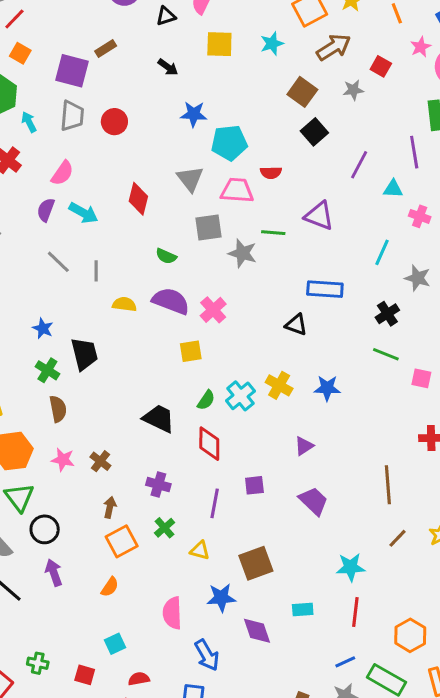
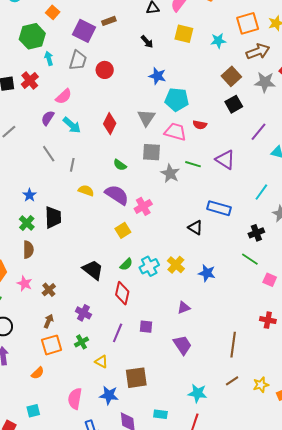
gray star: (353, 90) -> (265, 82), size x1.5
yellow square: (191, 351) -> (123, 230), turned -35

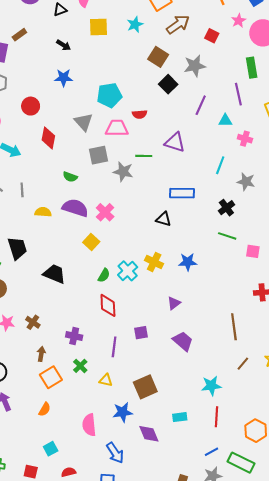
red circle: (105, 70) -> (31, 106), moved
blue star: (157, 76) -> (64, 78), moved
gray star: (265, 82) -> (195, 66), moved
black trapezoid: (93, 270) -> (54, 274), moved

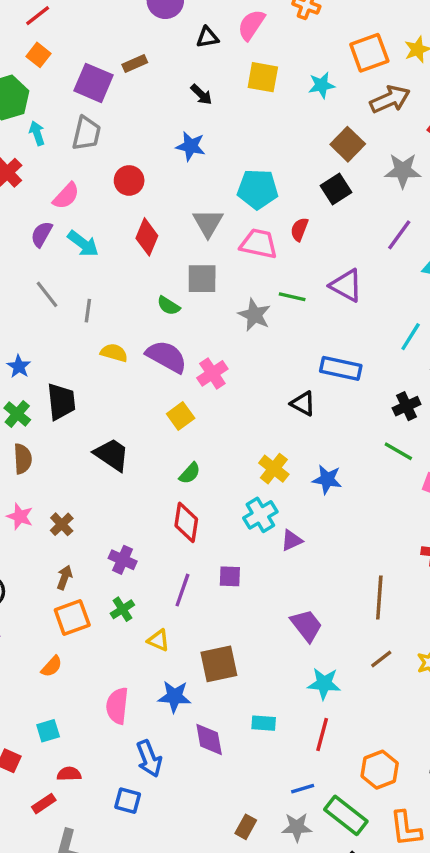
black square: (168, 84) -> (336, 189), moved
red semicircle: (140, 114) -> (299, 229), turned 104
gray square: (98, 155) -> (202, 279), moved
cyan cross: (128, 271) -> (260, 515), moved
purple trapezoid: (183, 341) -> (306, 625), moved

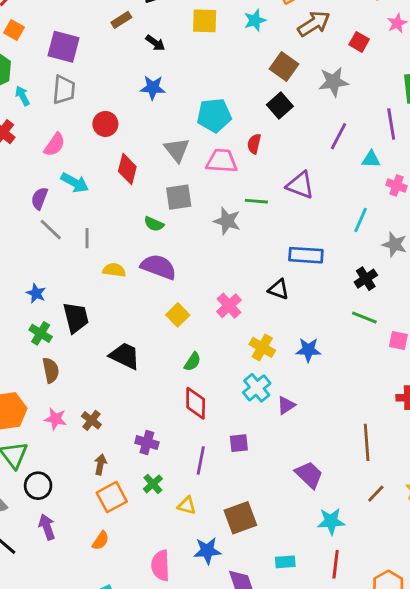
brown rectangle: (135, 64) -> (121, 20), moved
purple semicircle: (42, 234) -> (39, 198), moved
pink cross: (212, 373) -> (229, 306), moved

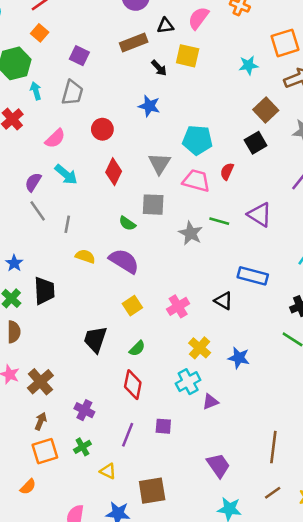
brown rectangle: (121, 20) -> (134, 42), size x1.5
yellow square: (205, 21) -> (188, 56), moved
purple square: (64, 47) -> (79, 56), size x0.7
black trapezoid: (125, 356) -> (95, 339), moved, turned -108
brown cross: (91, 420) -> (40, 382), size x1.5

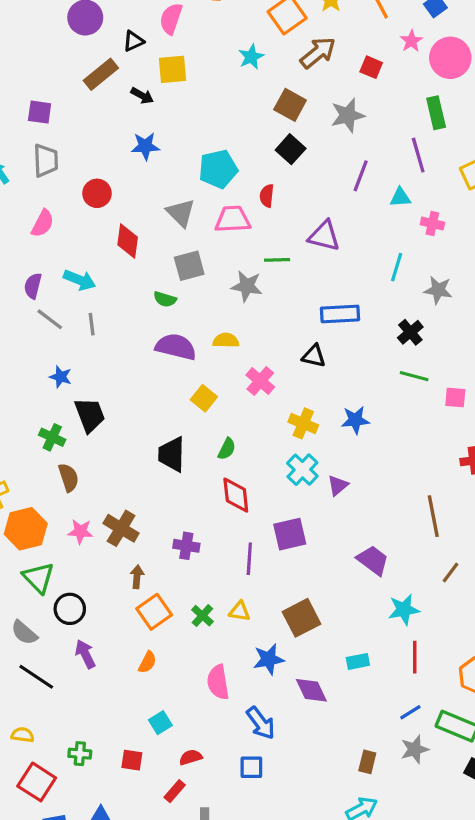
cyan arrow: (66, 174) -> (80, 280), moved
yellow semicircle: (85, 256) -> (226, 340), moved
blue star: (14, 263) -> (61, 377), moved
purple square: (163, 426) -> (290, 534), size x1.5
green cross: (82, 447) -> (202, 616), moved

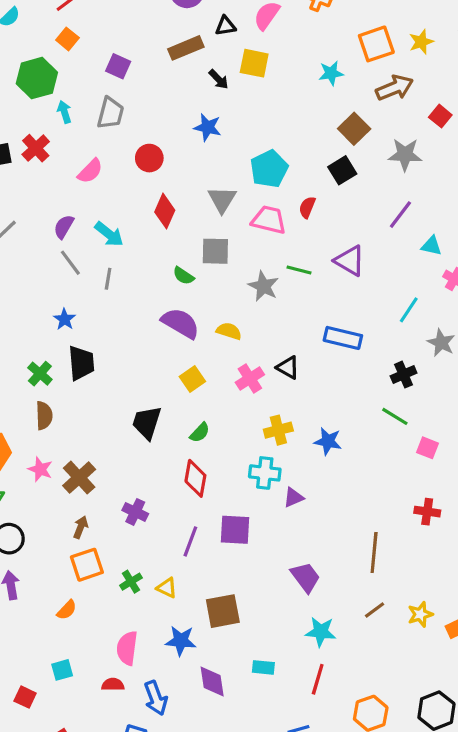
cyan pentagon: (218, 169) -> (269, 169), turned -30
black triangle: (314, 356) -> (288, 367), moved
yellow cross: (303, 423) -> (278, 430), turned 36
cyan cross: (302, 470) -> (265, 473), turned 36
red semicircle: (191, 757) -> (113, 685), moved

